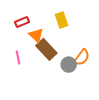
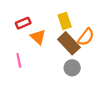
brown rectangle: (46, 49) -> (69, 43), moved
orange semicircle: (82, 57) -> (86, 37), moved

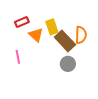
yellow rectangle: (65, 21) -> (52, 27), moved
orange semicircle: (86, 37) -> (81, 35), turned -36

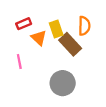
orange semicircle: (81, 35) -> (84, 26), moved
gray circle: (68, 64) -> (63, 83), moved, size x1.5

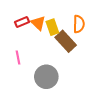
orange triangle: (39, 38) -> (38, 23), moved
gray circle: (63, 83) -> (46, 77), moved

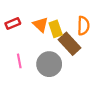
red rectangle: (22, 22) -> (13, 23), moved
gray circle: (46, 77) -> (49, 64), moved

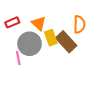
yellow rectangle: (56, 29) -> (51, 38), moved
gray circle: (49, 64) -> (30, 44), moved

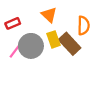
orange triangle: (39, 23) -> (49, 15), moved
pink line: (18, 58) -> (15, 51), moved, turned 48

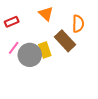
yellow rectangle: (53, 39) -> (45, 50), moved
gray circle: (31, 46) -> (30, 55), moved

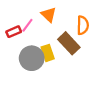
red rectangle: (12, 22) -> (14, 32), moved
pink line: (14, 48) -> (27, 25), moved

